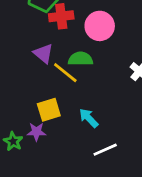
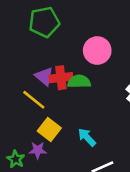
red cross: (61, 16) -> (61, 78), moved
yellow line: (65, 73) -> (34, 100), moved
yellow square: (49, 110) -> (49, 129), turned -35

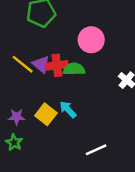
yellow line: (34, 100) -> (23, 64), moved
cyan arrow: (87, 137) -> (68, 109), moved
purple star: (38, 150) -> (17, 117), moved

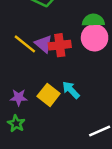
pink circle: (91, 40) -> (95, 38), moved
green semicircle: (74, 69) -> (93, 20), moved

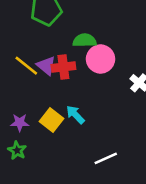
green semicircle: (93, 20) -> (85, 40), moved

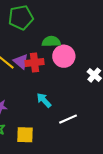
yellow square: (51, 120) -> (25, 135), moved, turned -36
white line: (106, 158) -> (68, 119), moved

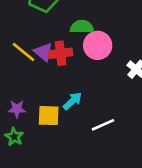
cyan arrow: (44, 100) -> (72, 101), turned 91
yellow square: (25, 135) -> (49, 116), moved

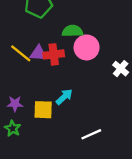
purple triangle: (43, 52) -> (38, 53), turned -36
white line: (103, 125) -> (91, 134), moved

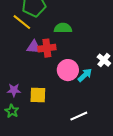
pink circle: (87, 47) -> (68, 70), moved
yellow line: (21, 53) -> (22, 22), moved
cyan arrow: (64, 97) -> (85, 75), moved

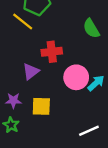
green semicircle: (63, 28) -> (91, 28), moved, turned -120
purple triangle: (34, 47) -> (31, 71), moved, turned -42

